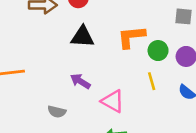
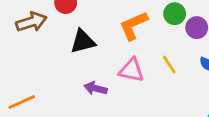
green circle: (158, 51) -> (175, 14), moved
pink triangle: (113, 101) -> (131, 70), moved

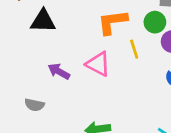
black triangle: (83, 42) -> (43, 21), moved
yellow line: (169, 65) -> (134, 49), moved

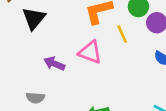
black triangle: (43, 21) -> (34, 18), turned -45

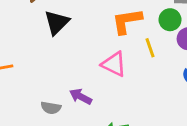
purple arrow: (54, 64) -> (81, 96), moved

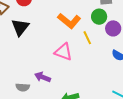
orange L-shape: (127, 21) -> (69, 21), turned -125

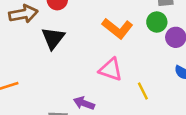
yellow line: (87, 38) -> (143, 91), moved

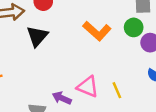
pink triangle: (111, 69) -> (88, 87), moved

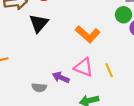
orange L-shape: (97, 31) -> (88, 34), moved

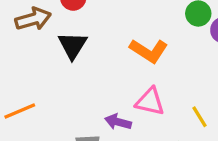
yellow line: (109, 70) -> (199, 117), moved

